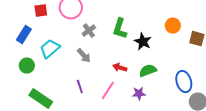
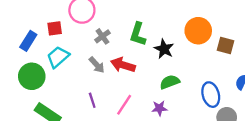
red square: (41, 11) -> (55, 28), moved
orange circle: (173, 26) -> (198, 31), size x1.5
green circle: (27, 66) -> (32, 76), size x1.5
red arrow: (120, 68) -> (123, 65), moved, size x1.5

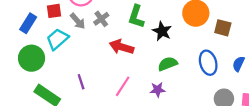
gray arrow: (97, 65) -> (78, 21), moved
blue ellipse: (211, 95) -> (208, 63), moved
purple line: (92, 100) -> (81, 82), moved

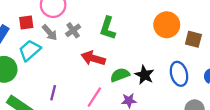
black star: (162, 31) -> (144, 75), moved
green semicircle: (168, 64) -> (120, 75), moved
purple line: (81, 82) -> (53, 93), turned 32

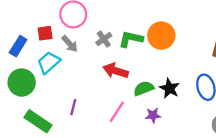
orange circle: (167, 25) -> (161, 36), moved
green L-shape: (108, 28) -> (131, 39), turned 85
gray cross: (73, 30) -> (104, 39), moved

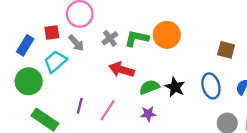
pink line: (117, 112) -> (108, 110), moved
purple star: (153, 115) -> (148, 114), moved

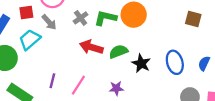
brown square: (226, 50) -> (193, 19), moved
green semicircle: (149, 87) -> (118, 51), moved

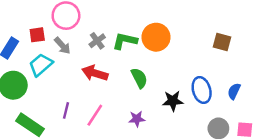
red arrow: (91, 47) -> (95, 73), moved
green semicircle: (118, 51) -> (139, 78), turned 84
black star: (141, 63) -> (173, 101), moved, turned -30

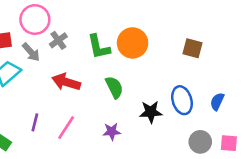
gray cross: (97, 41) -> (58, 40), moved
green L-shape: (125, 41) -> (99, 47), turned -115
brown square: (222, 42) -> (192, 48), moved

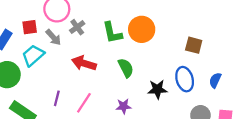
brown square: (192, 48) -> (194, 45), moved

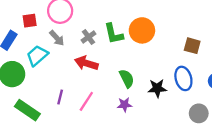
red square: (30, 27) -> (30, 21), moved
gray cross: (77, 27) -> (88, 37), moved
green semicircle: (126, 68) -> (127, 78), moved

